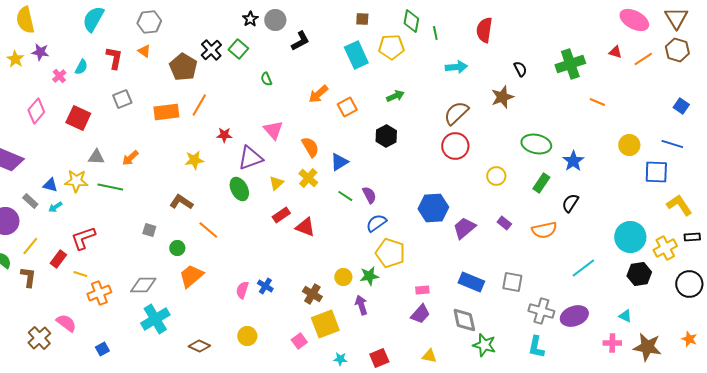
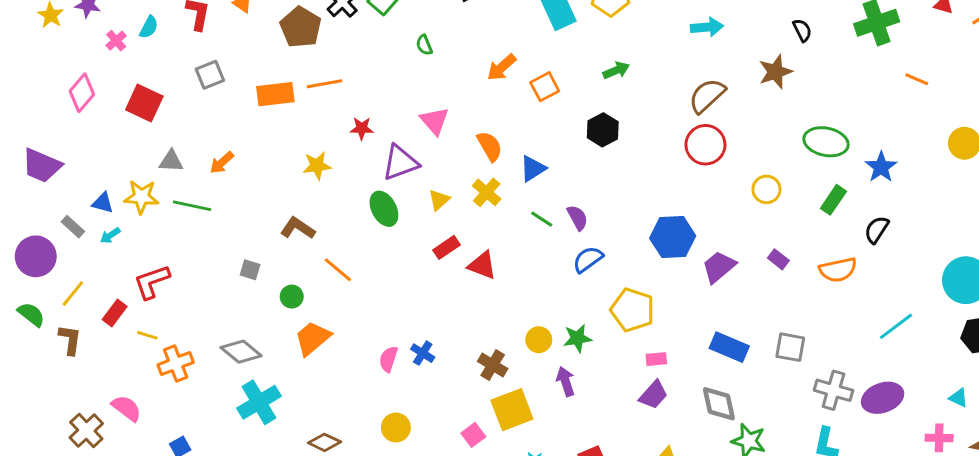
orange line: (199, 105) -> (324, 84), turned 50
yellow pentagon: (390, 253) -> (633, 310), moved
gray diamond: (143, 285) -> (241, 352), turned 40

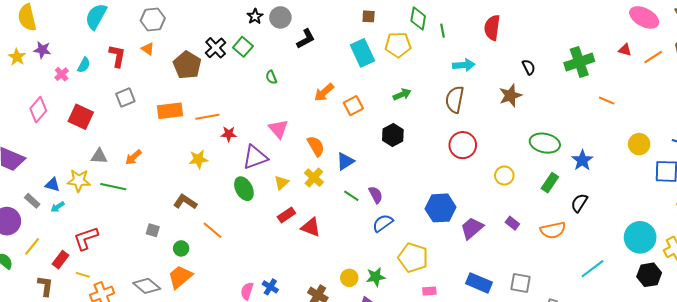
orange line: (324, 84) -> (207, 117), moved
brown semicircle: (707, 96) -> (455, 100), moved, turned -36
orange trapezoid: (313, 338) -> (180, 277), moved
brown L-shape: (70, 340) -> (45, 286), moved

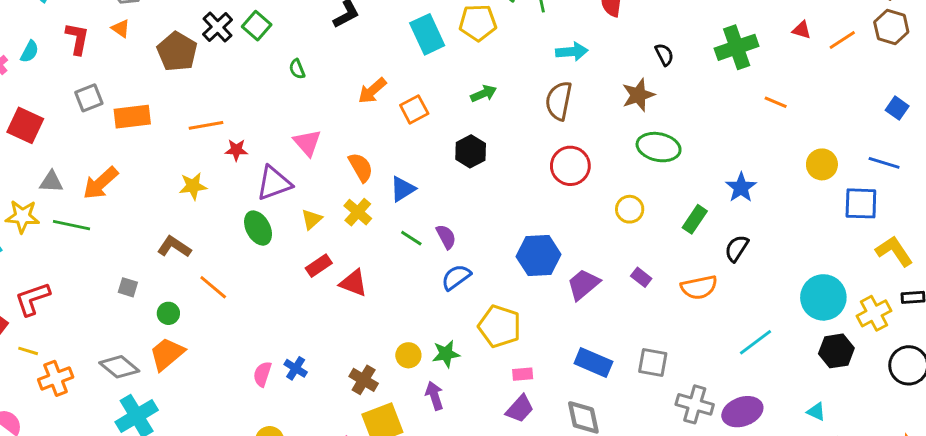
orange rectangle: (170, 111) -> (132, 117), moved
green ellipse: (545, 143) -> (659, 147), moved
orange arrow: (133, 157) -> (100, 183), size x1.5

